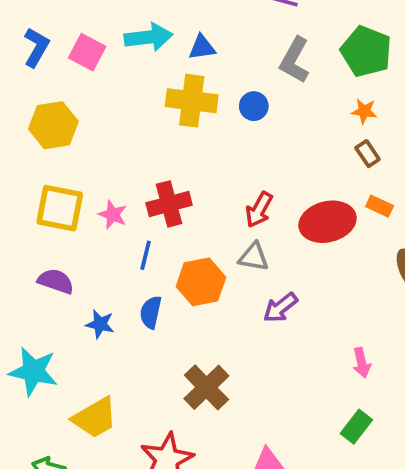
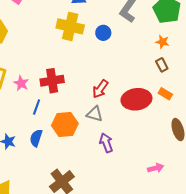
purple arrow: (280, 308) -> (106, 143), turned 102
pink arrow: (362, 363) -> (156, 168), moved, turned -98

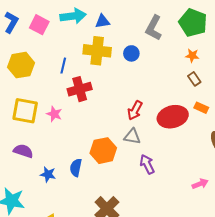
red cross: (52, 81) -> (80, 89), moved
blue line: (37, 107) -> (63, 66), moved

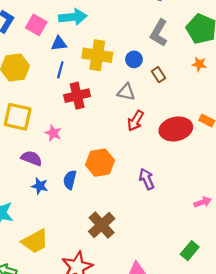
blue triangle: (102, 21) -> (59, 44), moved
brown rectangle: (194, 79) -> (159, 75), moved
pink star: (54, 114) -> (53, 133), moved
gray triangle: (132, 136) -> (126, 92), moved
purple semicircle: (23, 151) -> (31, 158), moved

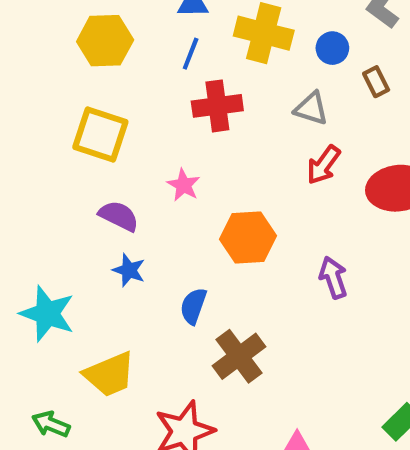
pink star: (53, 133) -> (184, 185), moved
blue semicircle: (70, 180) -> (193, 306), moved

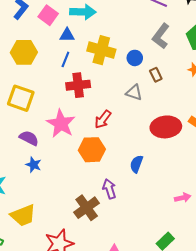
gray triangle: (311, 108) -> (134, 93), moved
red arrow: (323, 165) -> (103, 119), moved
pink star: (184, 185) -> (61, 124), size x1.8
purple arrow: (333, 278) -> (109, 189), moved
blue semicircle: (193, 306) -> (136, 164), moved

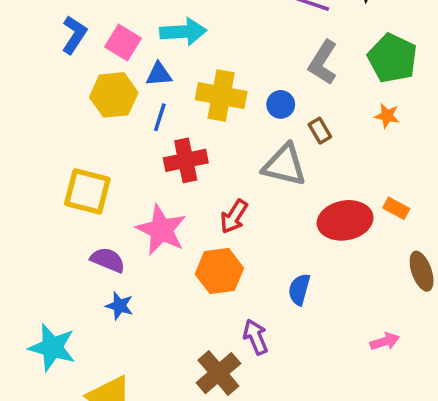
yellow hexagon: (24, 52) -> (114, 95), moved
gray triangle: (134, 93) -> (284, 165), size x1.5

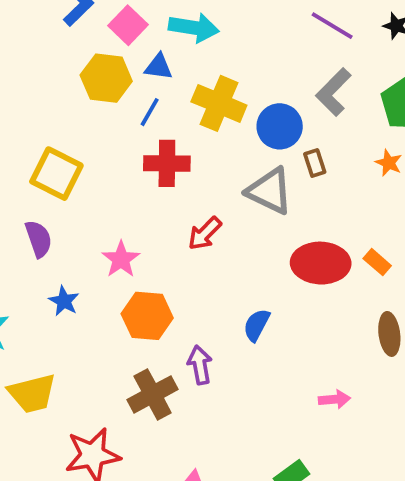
blue circle: (281, 104) -> (280, 126), size x1.5
pink star: (161, 230) -> (121, 259), moved, size x0.7
purple semicircle: (108, 260) -> (39, 239), moved, turned 36
orange hexagon: (219, 271) -> (147, 316), moved

